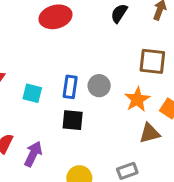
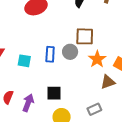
brown square: (152, 61) -> (85, 36), moved
black square: (73, 120) -> (54, 93), moved

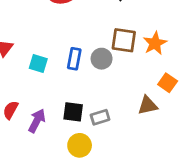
orange star: (97, 59) -> (155, 43), moved
gray rectangle: (94, 109) -> (100, 117), moved

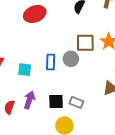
gray rectangle: (100, 117) -> (76, 102), turned 48
purple arrow: (37, 121) -> (29, 100), moved

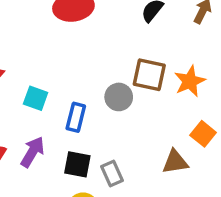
blue rectangle: (51, 62) -> (76, 117), moved
gray rectangle: (76, 102) -> (112, 173), turned 32

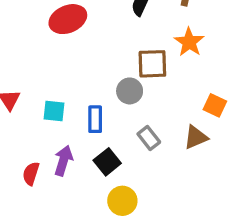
orange star: (190, 81) -> (189, 42), moved
black square: (77, 164) -> (107, 162), turned -36
gray rectangle: (112, 173) -> (149, 138), moved

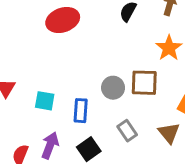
brown square: (152, 64) -> (144, 83), moved
brown triangle: (196, 137) -> (169, 133), turned -50

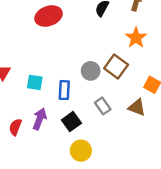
brown square: (144, 83) -> (116, 66), turned 35
brown triangle: (169, 133) -> (137, 107), turned -30

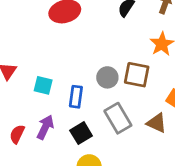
brown square: (116, 66) -> (137, 75), turned -30
gray rectangle: (103, 106) -> (118, 118), size x1.5

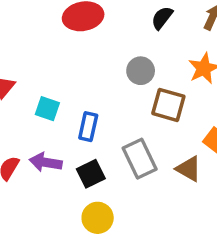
gray circle: (107, 77) -> (141, 71), moved
purple arrow: (45, 127) -> (46, 162), turned -110

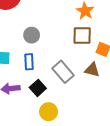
gray circle: (141, 71) -> (32, 35), moved
brown square: (168, 105) -> (82, 35), moved

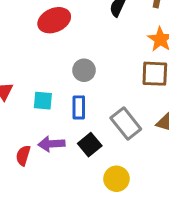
yellow circle: (49, 112) -> (116, 179), moved

